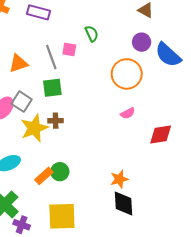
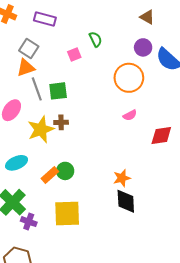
pink square: (69, 50) -> (74, 55), turned -32
gray line: (51, 57) -> (37, 89), moved
gray square: (22, 102) -> (29, 48), moved

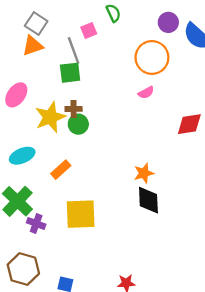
gray line: (37, 89) -> (74, 50), moved
pink semicircle: (130, 115) -> (146, 93), moved
green circle: (65, 171) -> (78, 124), moved

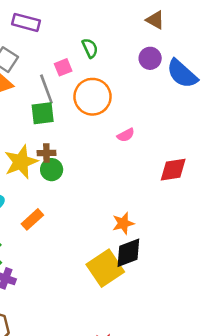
orange circle: (152, 57) -> (93, 97), moved
black diamond: (148, 200) -> (128, 253), turned 72
yellow square: (81, 214) -> (105, 268), moved, turned -32

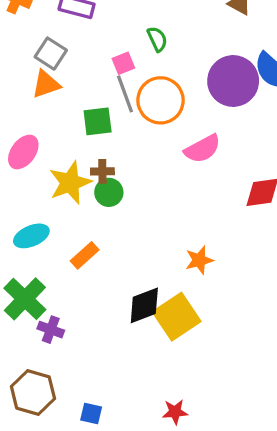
purple circle: (150, 58) -> (233, 81), moved, size x1.8
gray line: (46, 89) -> (125, 94), moved
pink semicircle: (126, 135) -> (202, 149), size x1.6
black diamond: (128, 253) -> (144, 305), moved

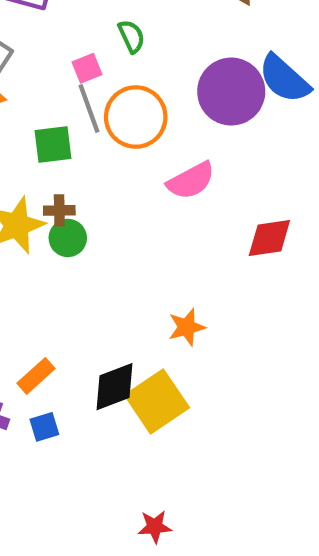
orange rectangle: (85, 255) -> (36, 376), moved
blue square: (91, 413) -> (44, 427), moved, turned -30

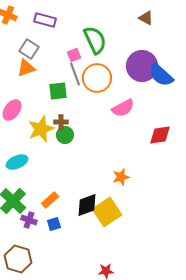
green semicircle: (131, 36) -> (95, 40), size x1.8
blue semicircle: (284, 79) -> (161, 75), moved

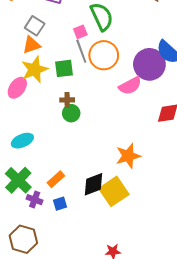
purple circle: (142, 66) -> (149, 64), moved
yellow star: (41, 129) -> (35, 69), moved
orange star: (121, 177) -> (128, 156), size x1.4

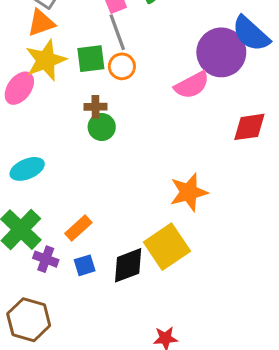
orange circle: (104, 55) -> (122, 66), moved, size x0.6
black diamond: (94, 184) -> (128, 265), moved

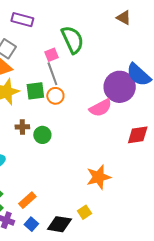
brown cross: (95, 107) -> (22, 127), moved
yellow square: (167, 247) -> (85, 212), size x0.5
blue square: (85, 265) -> (31, 224), turned -32
black diamond: (128, 265) -> (59, 224), turned 30

